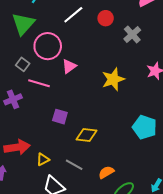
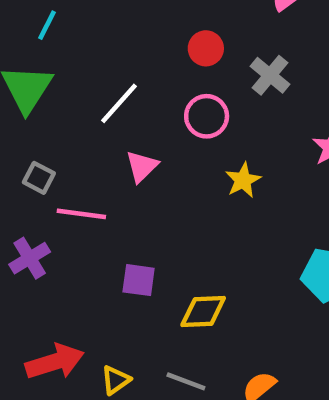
white line: (73, 15) -> (119, 103), moved
pink circle: (48, 46) -> (207, 116), moved, size x0.7
yellow star: (113, 79) -> (243, 180), size x0.7

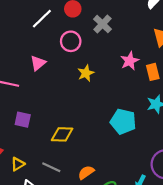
white line: (119, 103) -> (42, 19), moved
purple square: (139, 280) -> (23, 120), moved

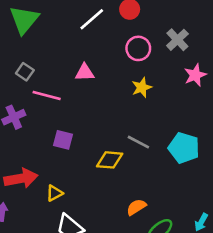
gray cross: (102, 24) -> (177, 40), moved
pink circle: (71, 41) -> (138, 48), moved
pink triangle: (38, 63) -> (85, 72), turned 35
gray line: (51, 167) -> (138, 142), moved

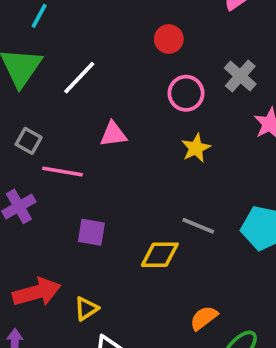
white line: (92, 19) -> (79, 78), moved

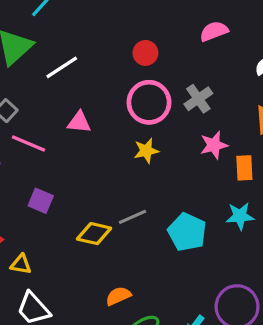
pink circle: (186, 93) -> (149, 102), size x1.4
gray line: (198, 226) -> (132, 217), turned -60
yellow triangle: (86, 309) -> (21, 264), turned 30

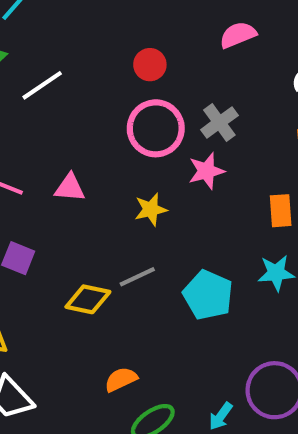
pink triangle: (79, 122) -> (70, 188), moved
pink star: (214, 145) -> (206, 171), moved
yellow star: (146, 151) -> (151, 209), moved

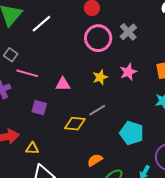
pink star: (206, 171) -> (128, 72), moved
pink triangle: (70, 188) -> (63, 84), moved
cyan pentagon: (208, 295) -> (132, 133), moved

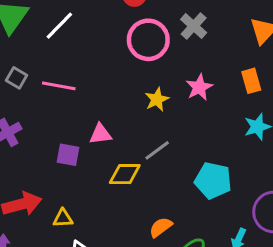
pink line: (27, 73) -> (59, 86), moved
pink triangle: (63, 84) -> (101, 134), moved

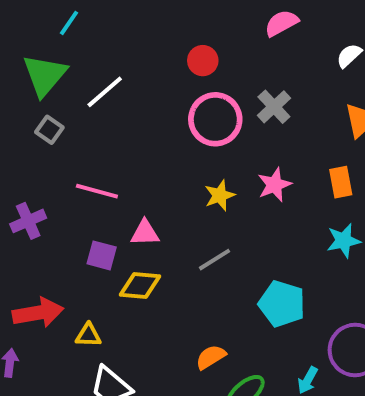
gray square: (17, 78) -> (49, 130), moved
pink line: (59, 86) -> (97, 191), moved
yellow diamond: (125, 174) -> (140, 285), moved

